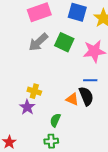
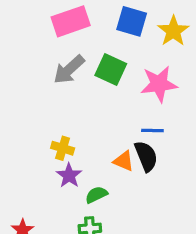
purple star: (27, 107) -> (69, 175), moved
green semicircle: (55, 120) -> (96, 195), turned 40

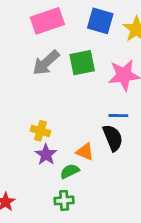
green square: (111, 70) -> (82, 63), turned -36
orange triangle: (124, 161) -> (85, 152), moved

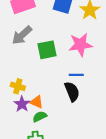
green square: (82, 63) -> (47, 50), moved
orange triangle: (85, 152) -> (37, 102), moved

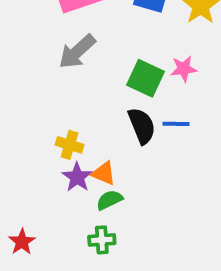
pink star: (80, 45) -> (184, 69), size x0.6
green square: (47, 50) -> (146, 78), moved, turned 36
black semicircle: (72, 92) -> (142, 126), moved

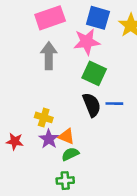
gray arrow: (77, 52) -> (49, 56), turned 132
pink star: (184, 69) -> (87, 42), moved, size x1.5
red star: (22, 242) -> (15, 141), moved, turned -30

